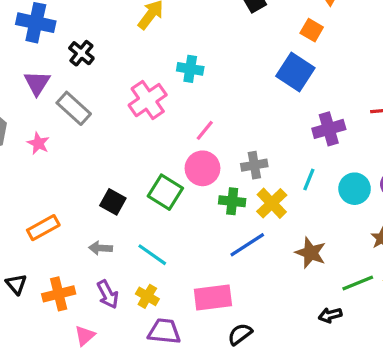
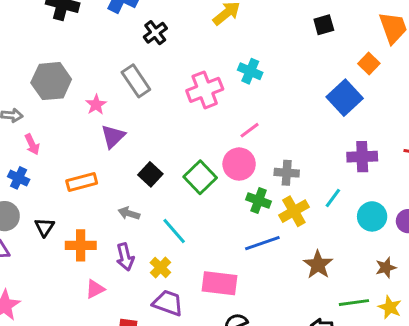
purple triangle: (37, 83) -> (113, 136), moved

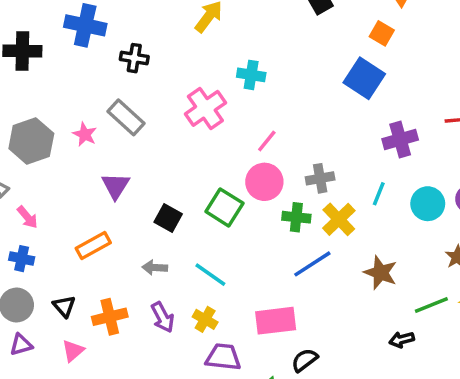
black cross: (155, 33) -> (134, 58), turned -30
pink star: (96, 105) -> (85, 134), moved
pink triangle: (95, 289) -> (73, 351), moved

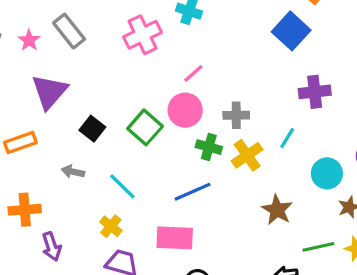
purple triangle: (116, 186) -> (49, 92), size x1.4
cyan circle: (428, 204) -> (327, 173), moved
blue line: (312, 264) -> (193, 192), moved
purple arrow: (163, 317) -> (52, 247), moved

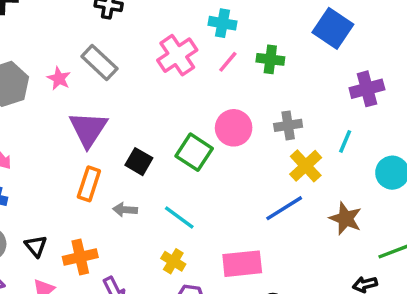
pink line: (193, 73) -> (228, 62), moved
orange rectangle: (20, 143) -> (89, 184), moved, turned -44
green cross: (209, 147) -> (270, 59), moved
blue line: (193, 192) -> (284, 208), moved

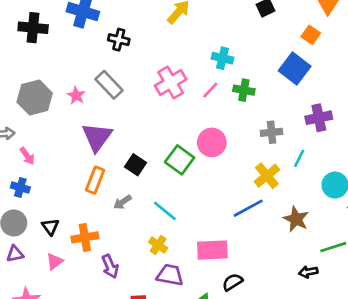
cyan cross: (222, 23) -> (223, 58), moved
gray cross: (288, 125) -> (272, 132), moved
gray arrow: (125, 210) -> (122, 202), turned -42

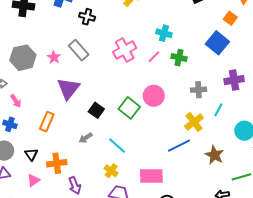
orange rectangle: (95, 180) -> (47, 122), moved

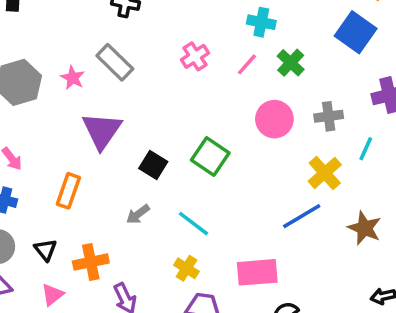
pink cross: (125, 50) -> (195, 56), size x0.7
green cross: (179, 58) -> (291, 63), turned 35
pink circle: (154, 96) -> (274, 119), moved

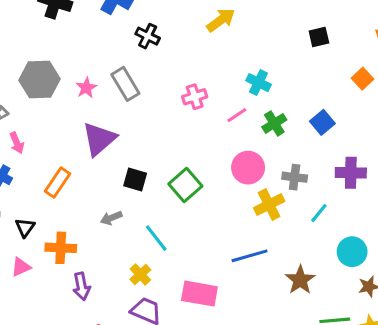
blue square: (356, 32) -> (322, 122), moved, size x0.7
black square: (153, 165) -> (135, 180), turned -30
yellow cross: (325, 173) -> (269, 205), moved

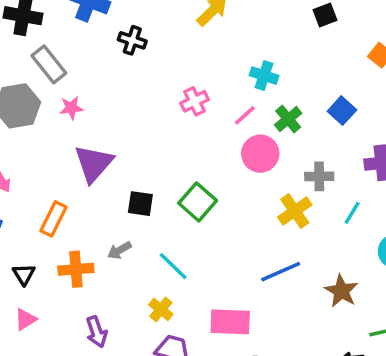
gray rectangle: (125, 84) -> (49, 64), moved
pink star: (86, 88) -> (71, 108), turned 30
pink circle: (248, 168) -> (260, 154), moved
orange cross: (61, 248) -> (76, 269), moved

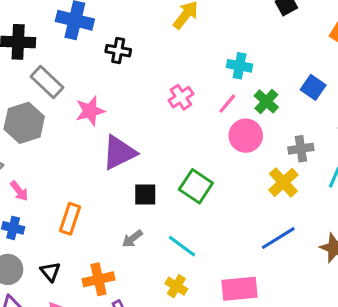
pink star: (71, 108) -> (90, 111), moved, size x1.4
purple triangle: (94, 163) -> (119, 153), moved, turned 30
orange cross: (76, 269) -> (98, 279), moved

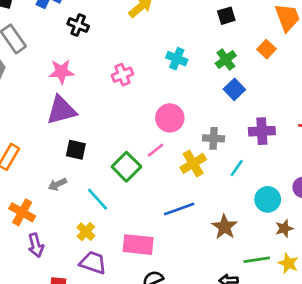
green cross: (266, 101) -> (226, 59), moved
pink line: (227, 104) -> (156, 150), moved
pink star: (90, 111) -> (61, 72), moved
green square: (196, 186) -> (126, 167), moved
orange cross: (98, 279) -> (22, 212), turned 30

